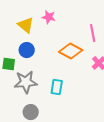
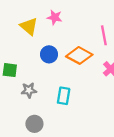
blue circle: (27, 50) -> (49, 54), moved
gray star: (26, 82) -> (29, 90), size x0.6

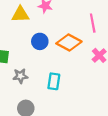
yellow triangle: (29, 26) -> (20, 14), turned -42

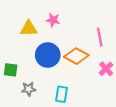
blue circle: (40, 41) -> (48, 55), size x1.5

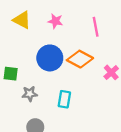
yellow triangle: (29, 28) -> (22, 20), moved, turned 30
pink line: (100, 37) -> (96, 27), moved

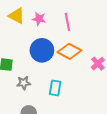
pink star: (55, 21) -> (39, 19), moved
pink line: (96, 27) -> (67, 22), moved

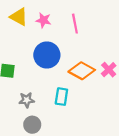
orange diamond: (69, 51) -> (82, 71), moved
gray star: (24, 83) -> (27, 100), moved

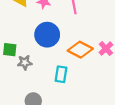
gray star: (27, 100) -> (25, 62), moved

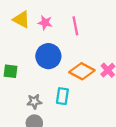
gray star: (25, 62) -> (34, 102), moved

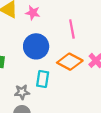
pink line: (75, 26) -> (72, 29), moved
cyan rectangle: (62, 96) -> (43, 79), moved

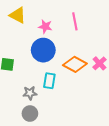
pink star: (33, 13) -> (45, 27), moved
pink line: (72, 29) -> (75, 21), moved

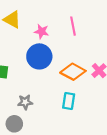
cyan rectangle: (49, 81) -> (69, 101), moved
gray circle: (30, 114) -> (14, 124), moved

